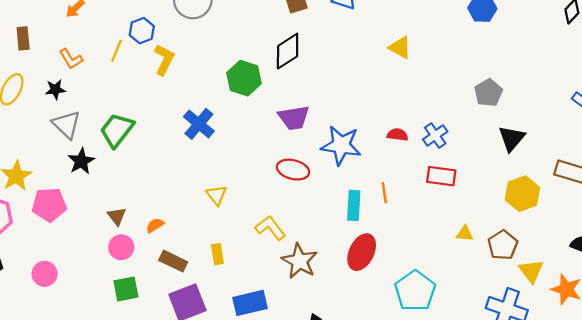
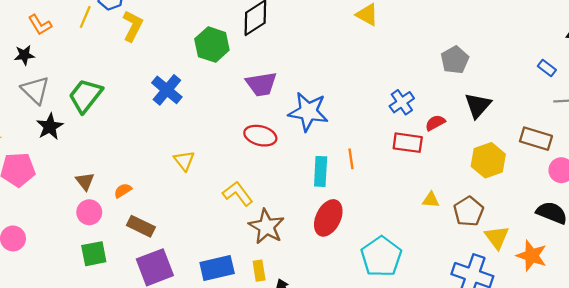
red semicircle: (397, 135) -> (435, 123), moved, turned -36
yellow rectangle: (217, 254) -> (259, 271), moved

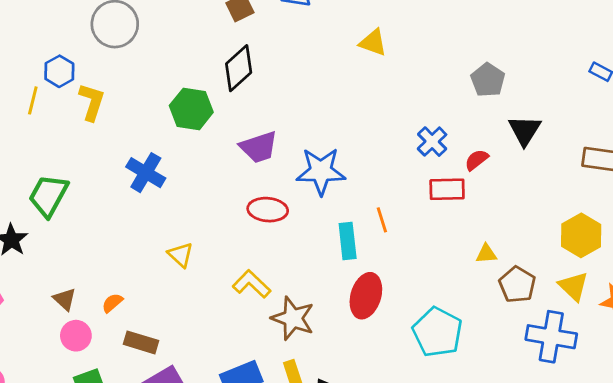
yellow hexagon: (488, 160) -> (581, 235), moved
brown pentagon: (469, 211) -> (517, 285), moved

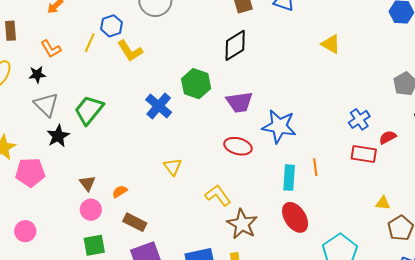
yellow L-shape: (92, 102) -> (130, 51), turned 120
green hexagon: (191, 109) -> (196, 84), moved
red ellipse: (366, 296) -> (295, 217), turned -60

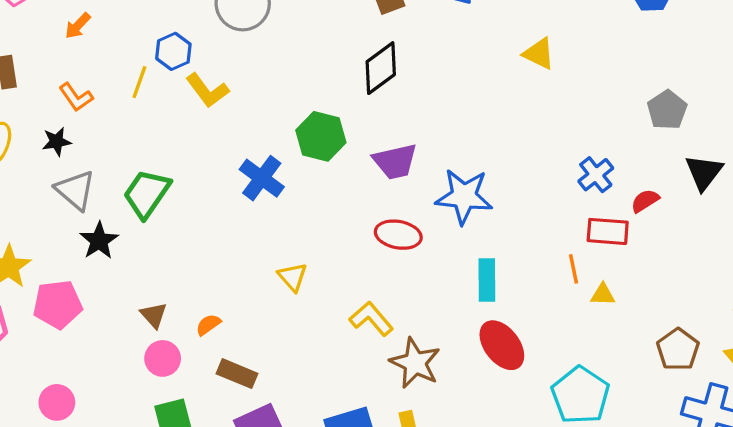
orange line: (315, 167) -> (574, 269), moved
yellow triangle: (383, 203) -> (603, 294), moved

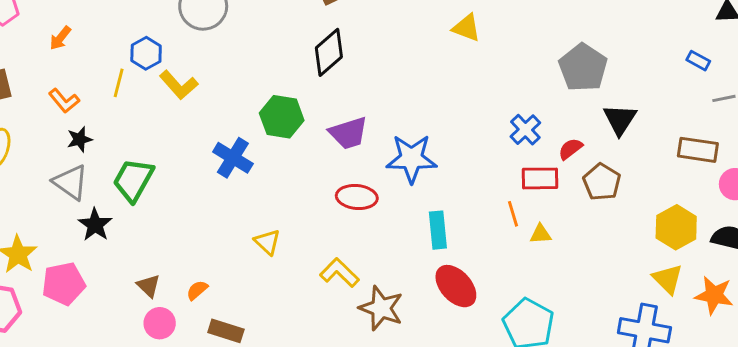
gray pentagon: (667, 110) -> (583, 68), size x1.4
black star: (57, 142) -> (80, 139), moved
brown pentagon: (678, 349) -> (602, 182), moved

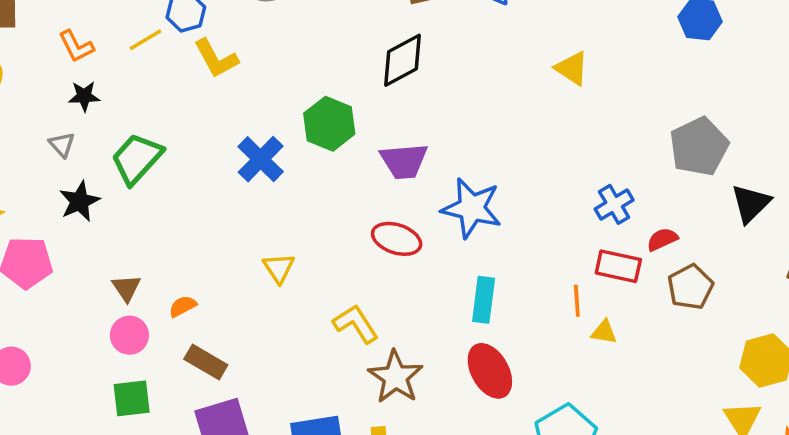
yellow line: (119, 83) -> (145, 40), turned 32
black triangle: (620, 119) -> (751, 204), moved
gray triangle: (71, 182) -> (62, 145), size x0.6

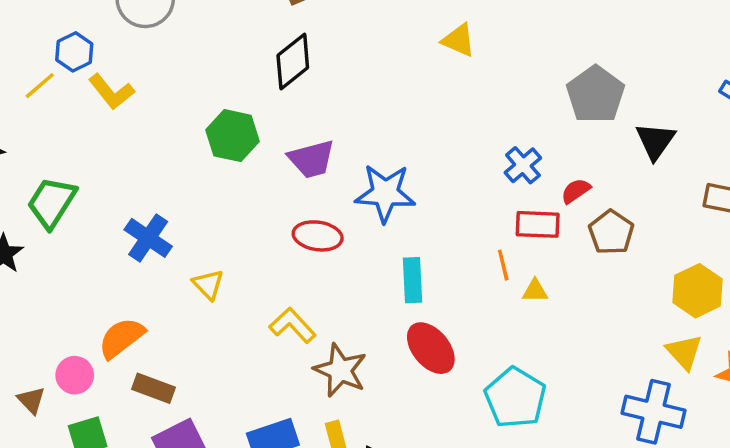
blue cross: (261, 159) -> (148, 238), moved
brown triangle: (126, 288) -> (31, 400), moved
orange semicircle: (183, 306) -> (121, 338), size x1.8

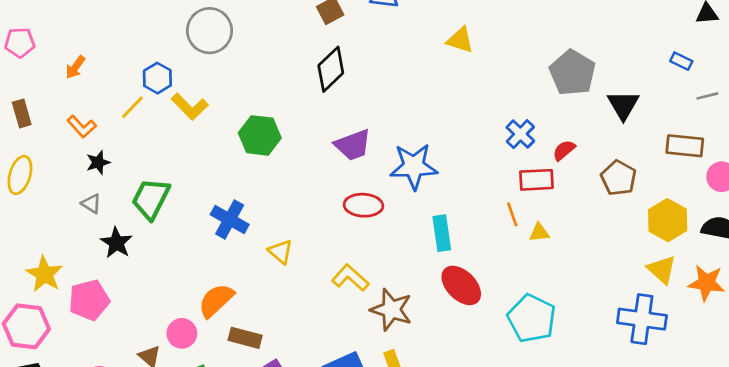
green hexagon: (233, 136) -> (260, 135), moved
brown pentagon: (611, 232) -> (619, 178), moved

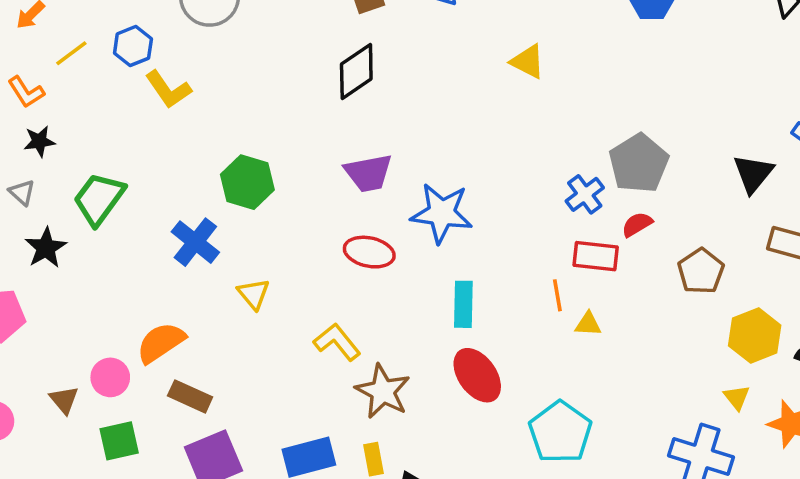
gray pentagon: (572, 73) -> (639, 163), moved
black triangle: (623, 105) -> (753, 174), moved
yellow line: (133, 107) -> (71, 53), moved
green hexagon: (260, 135) -> (247, 182), moved
yellow triangle: (662, 270) -> (737, 397), size x0.7

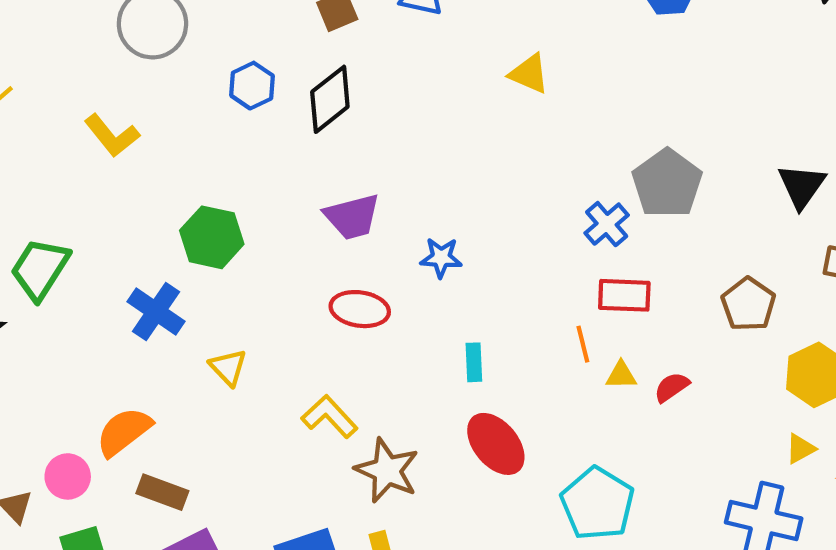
blue hexagon: (133, 46) -> (252, 86), moved
blue star: (442, 213) -> (441, 258), size x0.6
red semicircle: (637, 224) -> (672, 387), moved
cyan rectangle: (463, 304) -> (474, 362), size x0.7
yellow triangle: (737, 397) -> (801, 449), turned 44

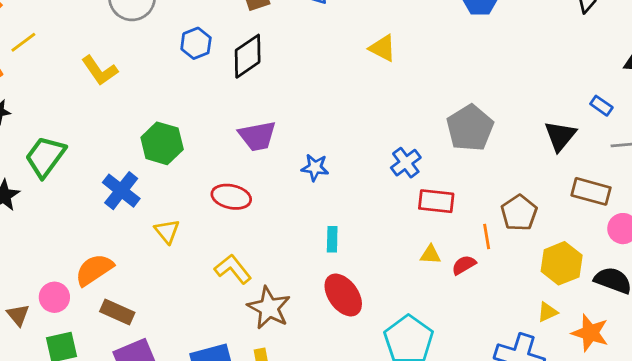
blue cross: (607, 224) -> (406, 163), moved
red ellipse: (360, 309) -> (231, 197), moved
orange line: (583, 344) -> (487, 236), moved

